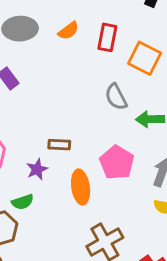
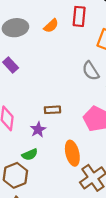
red rectangle: (107, 37) -> (79, 16), moved
orange ellipse: (81, 187) -> (72, 153), moved

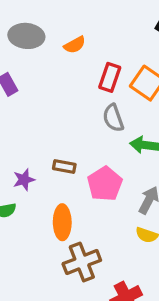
red rectangle: (79, 16) -> (110, 77), moved
brown rectangle: (52, 110) -> (64, 167), moved

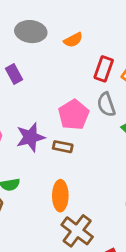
purple star: (24, 180) -> (30, 137), moved, size x1.5
pink pentagon: (105, 184) -> (74, 115), moved
brown cross: (82, 262) -> (77, 231), turned -32

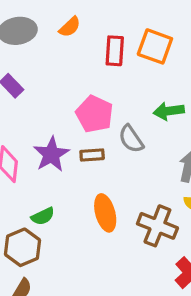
gray semicircle: (106, 105) -> (131, 139), moved
brown cross: (77, 231) -> (157, 226), moved

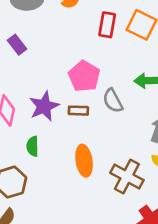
green semicircle: (43, 216) -> (33, 146), moved, turned 108

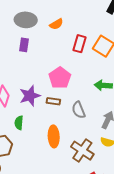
purple rectangle: (17, 45) -> (24, 45), moved, turned 40
gray semicircle: (113, 101) -> (79, 110), moved

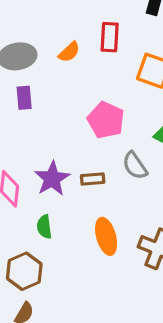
red rectangle: (79, 44) -> (110, 37), moved
pink pentagon: (60, 78) -> (106, 120), moved
gray semicircle: (79, 110) -> (135, 166), moved

